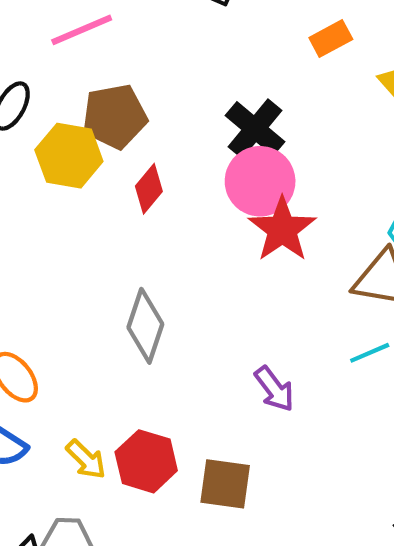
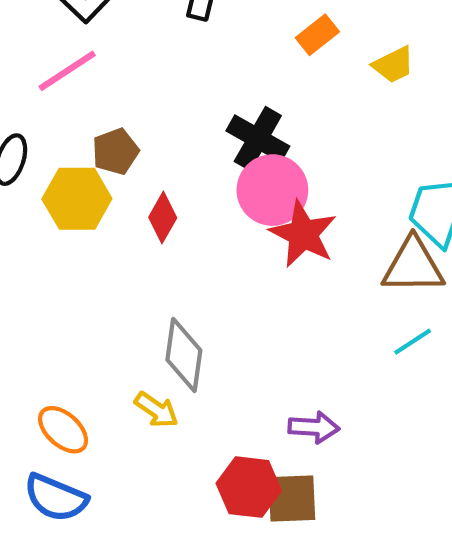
brown pentagon: (115, 116) -> (115, 152), size x0.7
purple arrow: (274, 389) -> (314, 427), moved, turned -39
yellow arrow: (86, 459) -> (156, 410), moved
red hexagon: (146, 461) -> (249, 487), moved

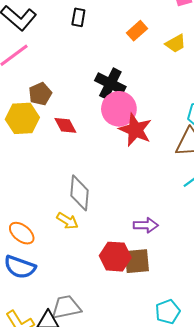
red diamond: (163, 217) -> (65, 125), turned -55

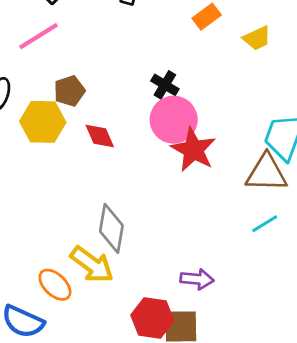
black cross: (110, 84) -> (165, 85), size x0.7
yellow arrow: (67, 221) -> (92, 265), size x1.5
orange ellipse: (22, 233) -> (55, 285), moved

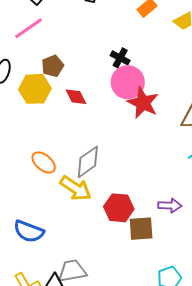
gray diamond: (111, 228) -> (88, 162), turned 48
purple arrow: (197, 279) -> (170, 206), moved
orange ellipse: (55, 285) -> (44, 162), moved
red hexagon: (152, 318) -> (119, 208), moved

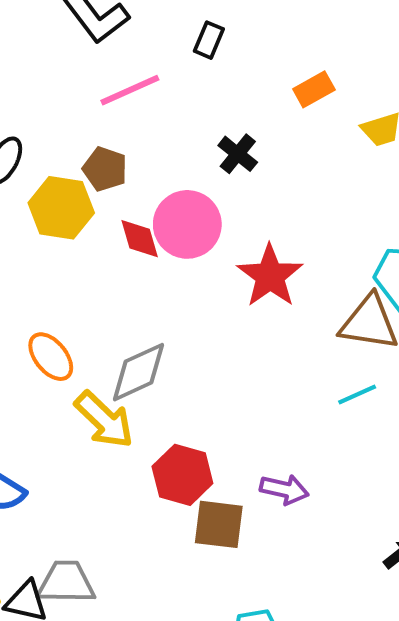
pink line: (29, 28) -> (130, 90), moved
black cross: (120, 58) -> (238, 154), moved
brown pentagon: (53, 66) -> (105, 169), turned 30
pink circle: (128, 82) -> (187, 224), moved

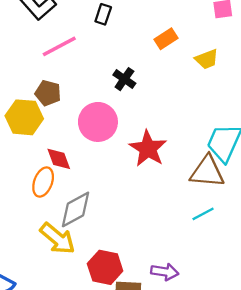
red diamond: (140, 239) -> (59, 159), moved
orange ellipse: (51, 357) -> (43, 182), moved, turned 64

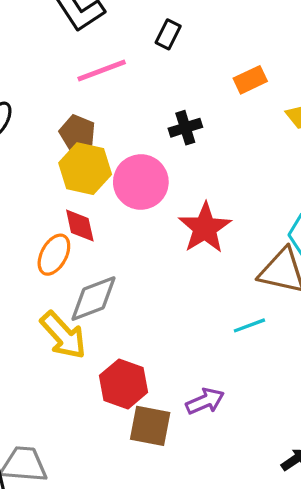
black cross: (124, 79) -> (185, 128), turned 30
yellow hexagon: (24, 117) -> (85, 169), moved
cyan line: (203, 214) -> (249, 325), moved
purple arrow: (165, 272) -> (205, 401), turned -40

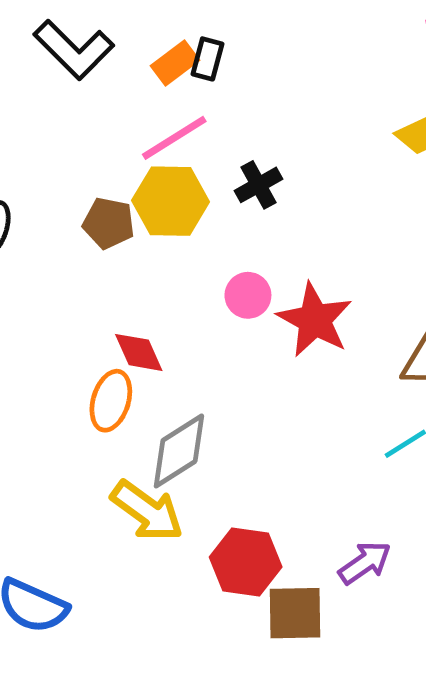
pink line: (102, 70) -> (174, 138), moved
orange rectangle: (250, 80) -> (175, 63), moved
yellow hexagon: (85, 169) -> (171, 201), moved
pink circle: (141, 182) -> (248, 295), moved, size x0.6

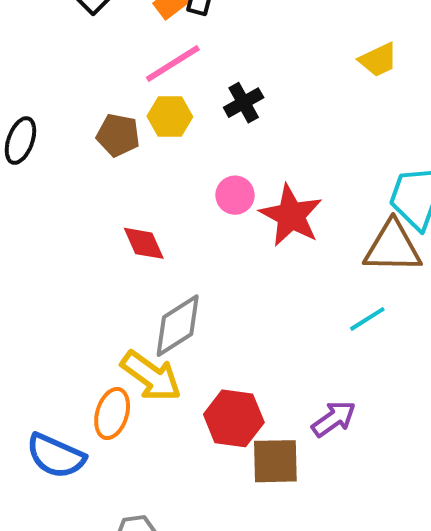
yellow hexagon: (171, 201) -> (170, 117), size x0.7
orange ellipse: (111, 401) -> (112, 414), moved

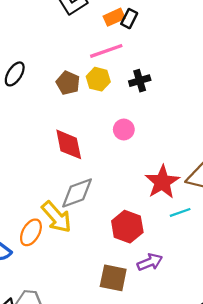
red star: (291, 215) -> (162, 182), moved
red diamond: (144, 243) -> (69, 144), size x1.4
red hexagon: (234, 418) -> (127, 227), moved

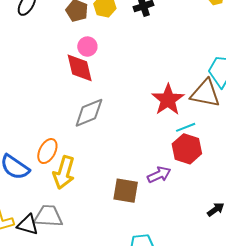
pink circle: (124, 130) -> (87, 47), moved
yellow arrow: (57, 217) -> (64, 172), moved, turned 60
red hexagon: (127, 227) -> (187, 149), moved

